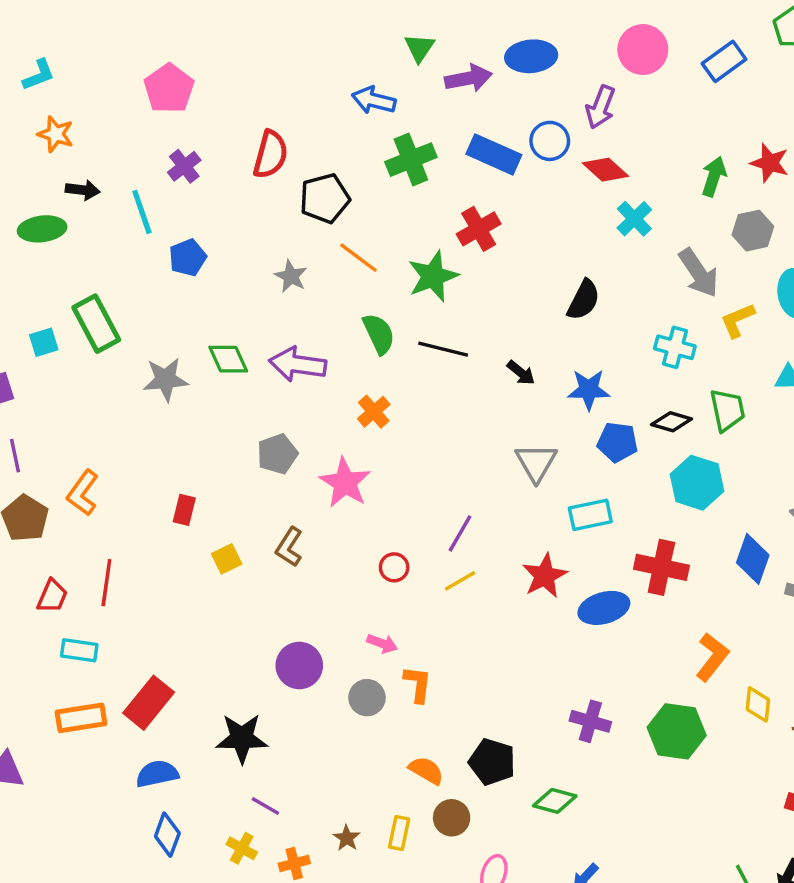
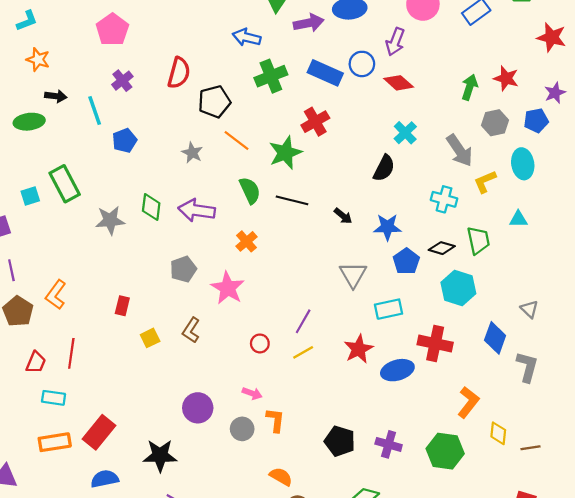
cyan cross: (634, 219) -> (405, 133), moved
green diamond: (228, 359) -> (151, 207), turned 32
blue pentagon: (617, 442) -> (406, 261), turned 30
black pentagon: (492, 762) -> (340, 441), moved

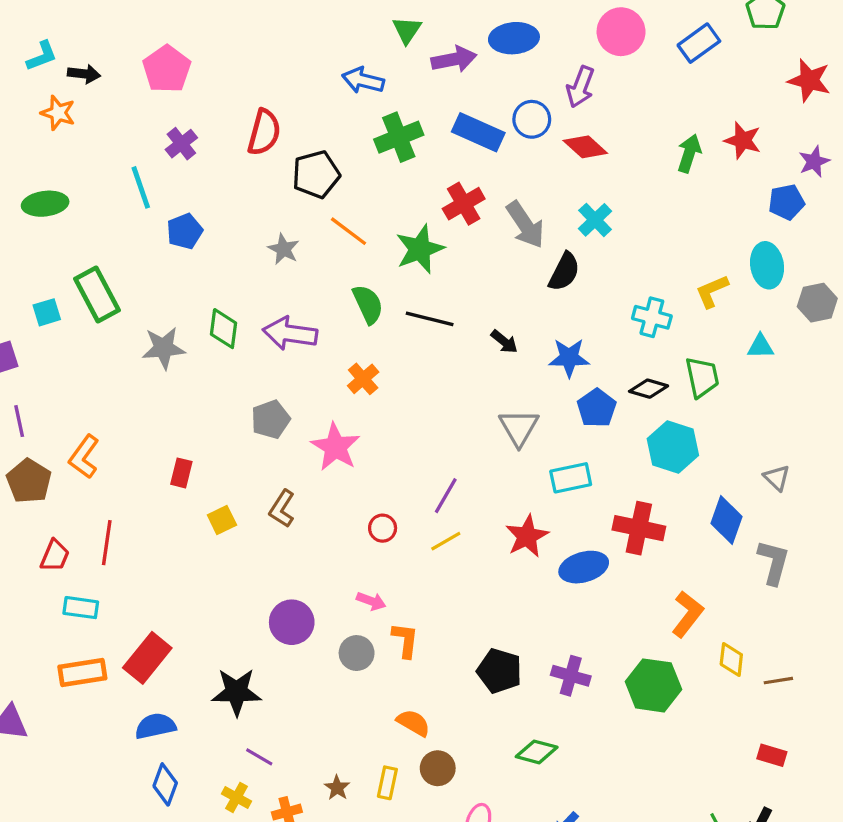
black arrow: (56, 96) -> (84, 74), moved
gray hexagon: (495, 123) -> (817, 303), moved
gray arrow: (460, 150) -> (525, 225), moved

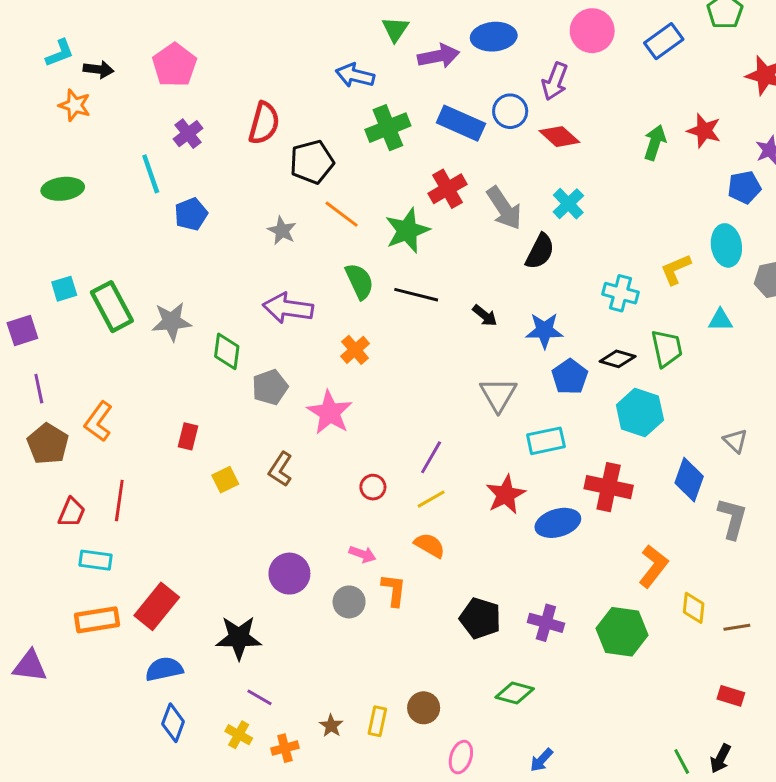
green rectangle: (97, 295) -> (112, 307), moved
green diamond: (224, 329) -> (227, 351), moved
orange semicircle: (413, 723) -> (430, 545), moved

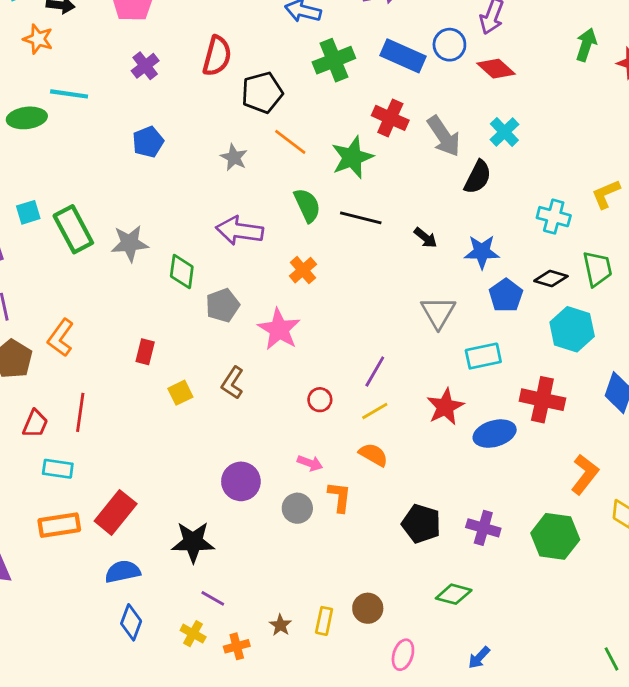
green arrow: (655, 143) -> (586, 45), moved
cyan line: (151, 174) -> (69, 94), moved, turned -63
red cross: (447, 189) -> (390, 118), turned -36

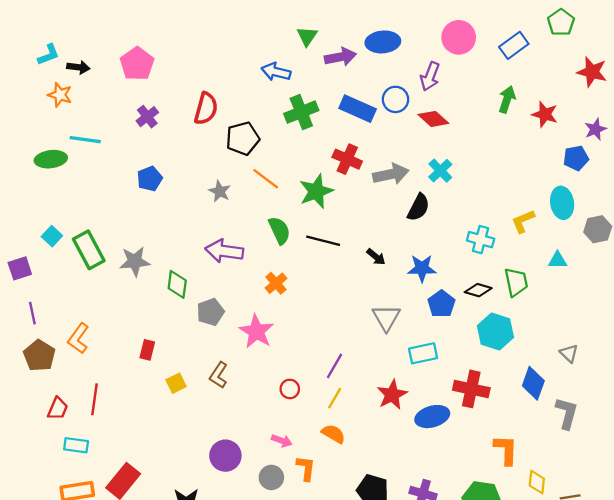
gray arrow: (444, 136) -> (391, 174), turned -68
cyan square: (28, 212) -> (52, 236), turned -30
yellow line: (375, 411) -> (335, 398), turned -30
orange L-shape: (585, 474) -> (506, 450), turned -36

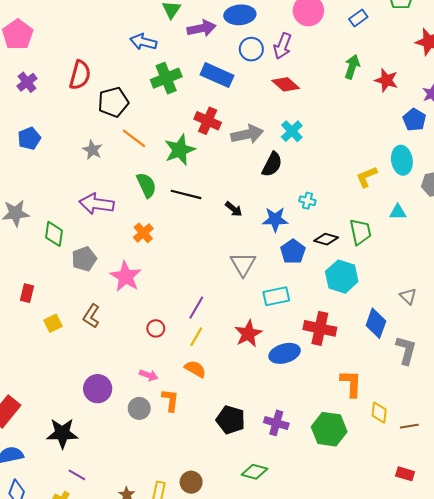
blue rectangle: (514, 45) -> (358, 18), size x0.7
blue circle: (395, 99) -> (251, 49), moved
blue pentagon: (576, 158) -> (414, 120), turned -30
cyan cross: (481, 240) -> (307, 201), moved, size x0.7

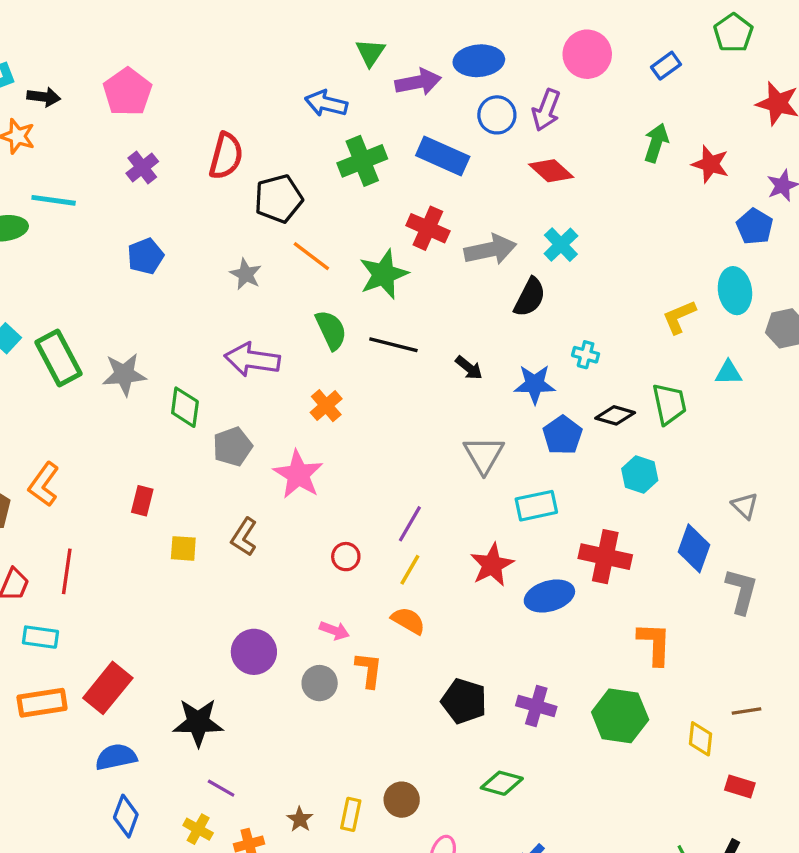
cyan hexagon: (342, 277) -> (640, 475), size x0.7
yellow square: (53, 323) -> (183, 548), turned 30
yellow diamond: (379, 413) -> (700, 739), moved

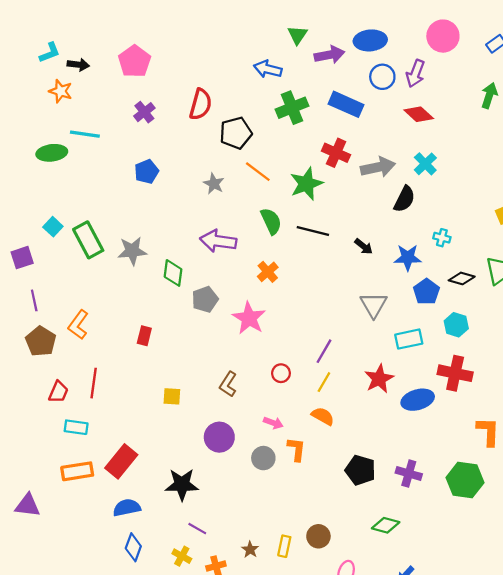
cyan hexagon: (640, 475) -> (456, 325), moved
brown L-shape: (244, 537) -> (228, 384), moved
yellow square: (183, 548) -> (172, 396), moved

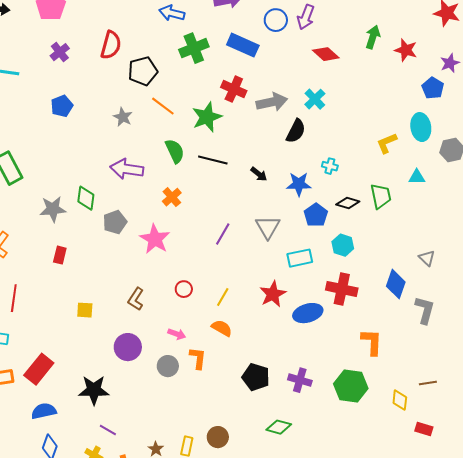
red diamond: (419, 114) -> (326, 54), moved
gray star: (132, 251) -> (53, 209), moved
purple line: (324, 351) -> (223, 234), moved

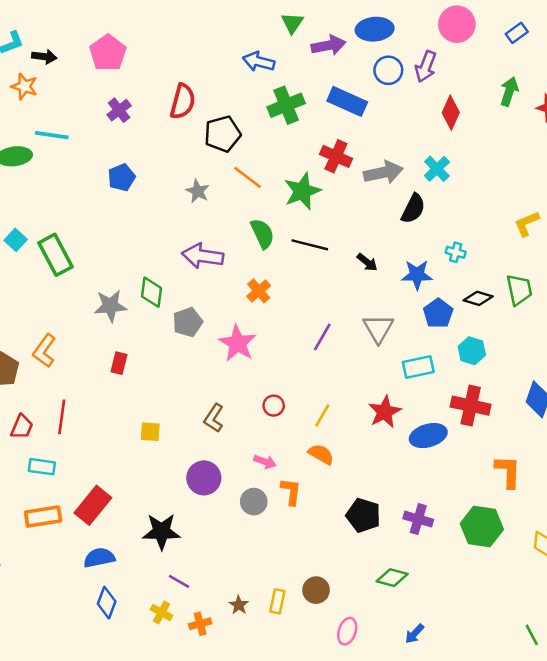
red diamond: (326, 54) -> (451, 113), turned 72

